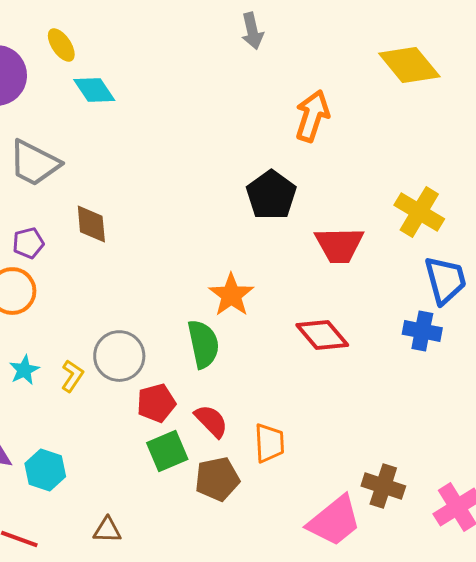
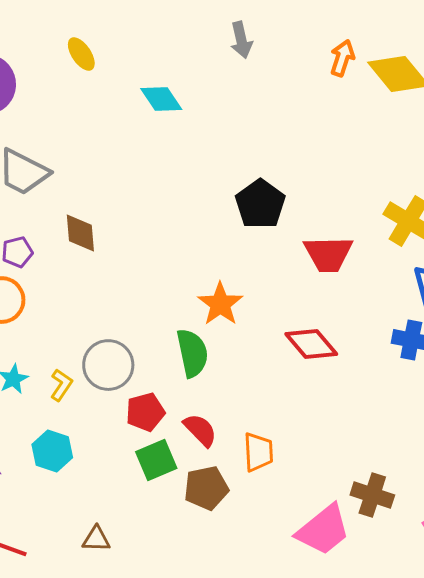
yellow ellipse: (61, 45) -> (81, 54), moved
cyan diamond: (94, 90) -> (161, 99), moved
orange arrow: (312, 116) -> (342, 58), moved, size x0.7
cyan hexagon: (45, 470) -> (52, 451), moved

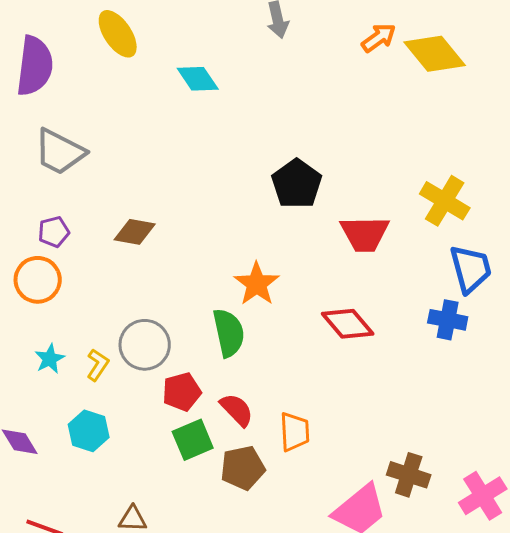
yellow ellipse: (81, 54) -> (118, 34), size x1.4
orange arrow: (342, 58) -> (379, 38), turned 36
brown diamond: (80, 233) -> (135, 232), moved, turned -75

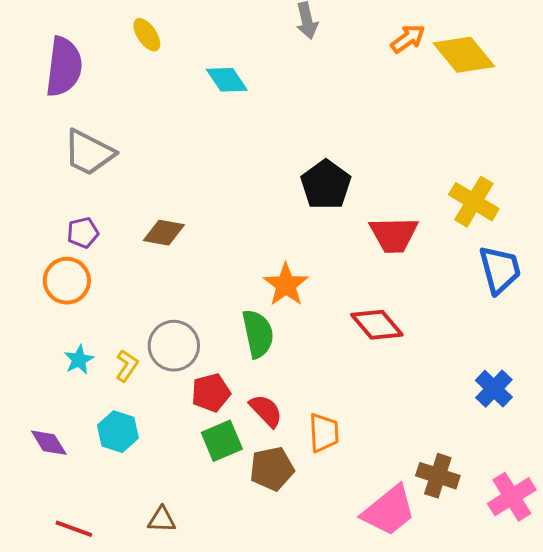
yellow ellipse: (118, 34) -> (147, 35), size x0.7
blue cross: (448, 320) -> (494, 389), moved, turned 33

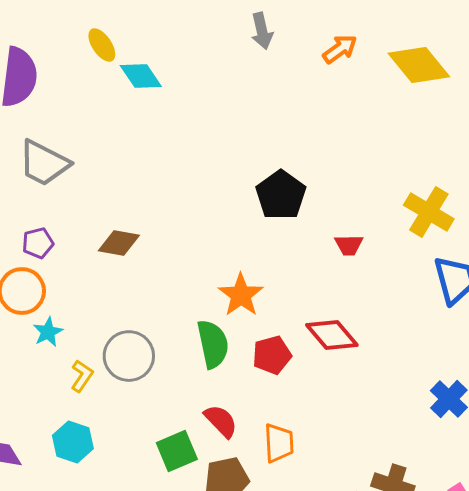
orange arrow: (408, 39) -> (340, 49), moved
cyan diamond: (227, 80) -> (141, 76), moved
red trapezoid: (394, 235) -> (349, 245), size x0.6
cyan star: (79, 360) -> (48, 332), moved
red pentagon: (211, 393) -> (272, 355), moved

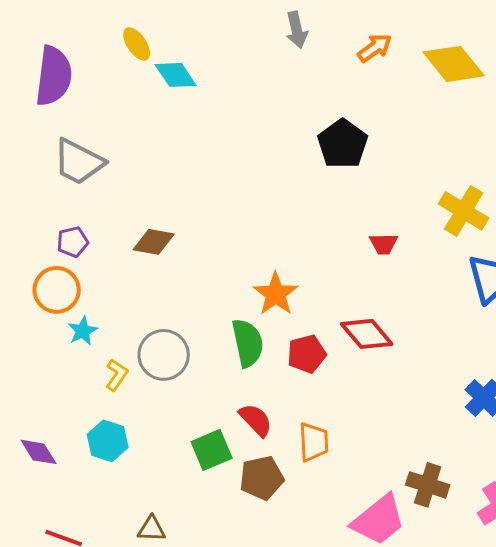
black pentagon: (281, 195) -> (343, 144), moved

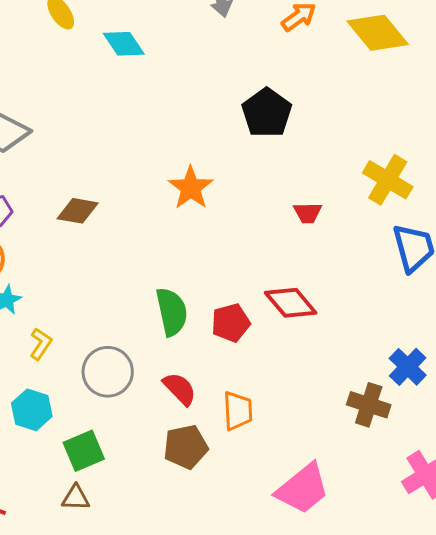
cyan diamond: (176, 75) -> (124, 44), moved
orange star: (276, 294) -> (191, 188), moved
gray circle: (164, 355) -> (108, 372), moved
green square: (212, 450) -> (84, 451), moved
brown cross: (428, 485) -> (369, 405), moved

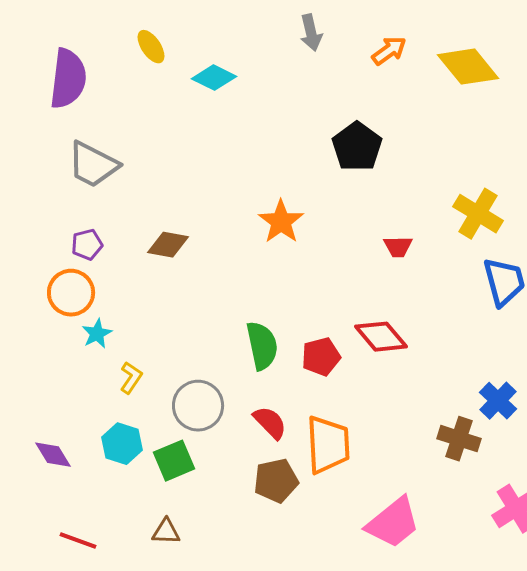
cyan diamond: (124, 44) -> (214, 78), turned -30
orange trapezoid: (238, 411) -> (328, 445), size x1.5
green square: (84, 451) -> (174, 461), moved

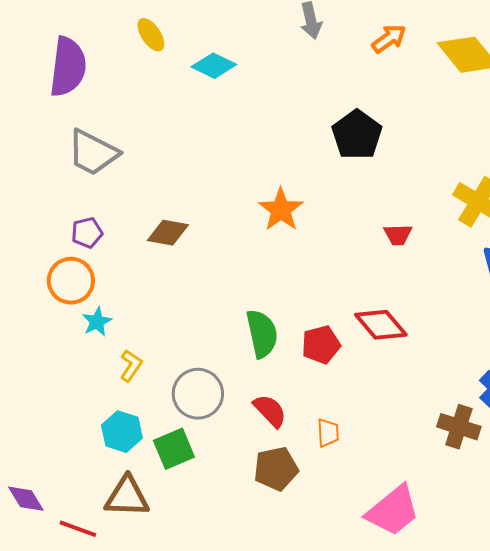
orange trapezoid: (328, 445) -> (328, 433), size x0.5
purple diamond: (53, 455) -> (26, 499), moved
brown triangle: (166, 532) -> (127, 497), moved, size x1.6

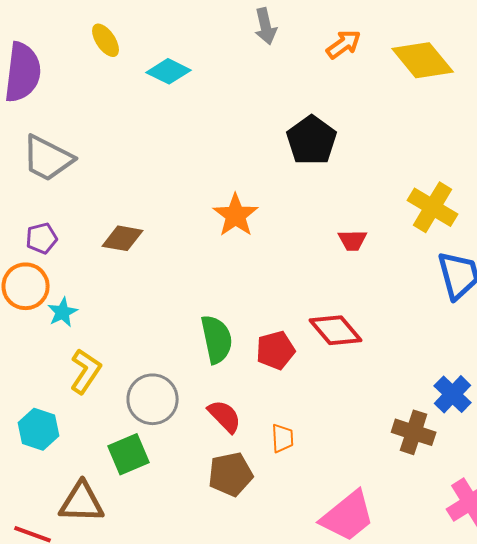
cyan star: (97, 322) -> (63, 312), moved
yellow L-shape: (131, 366) -> (86, 371), size x1.4
cyan hexagon: (122, 432) -> (39, 429), moved

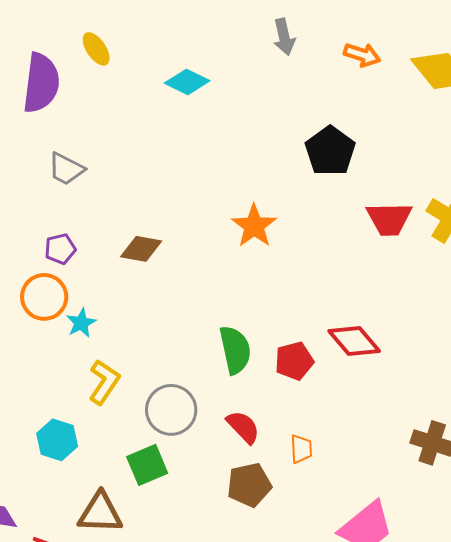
yellow ellipse: (106, 40) -> (96, 49), moved
orange arrow: (344, 44) -> (362, 55), turned 54
gray trapezoid: (48, 158) -> (66, 169), size x0.7
red trapezoid: (353, 240) -> (389, 219), moved, size x1.6

